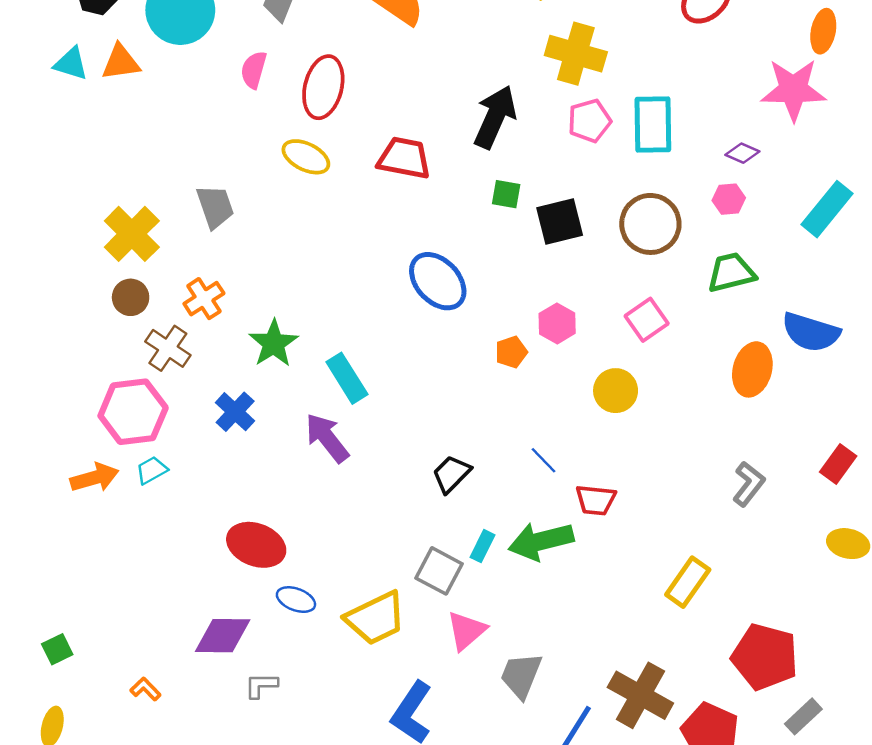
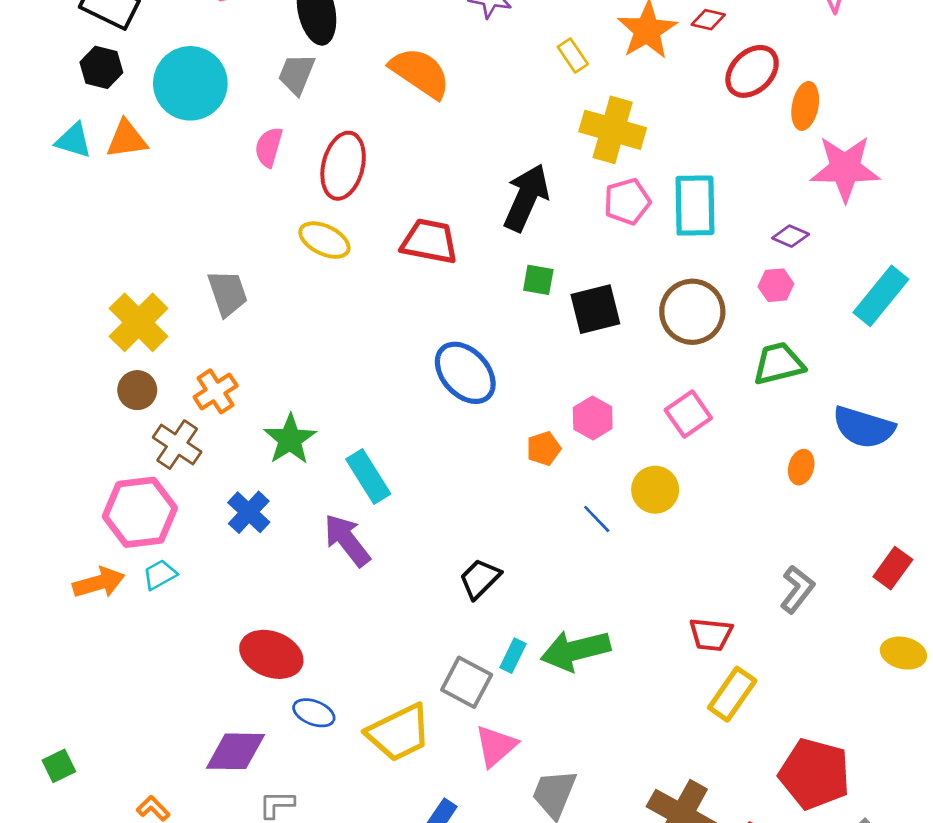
orange ellipse: (823, 31) -> (805, 106), moved
orange ellipse: (752, 369) -> (801, 467), size x0.6
blue line: (543, 460) -> (597, 519), moved
red trapezoid: (596, 500) -> (711, 634), moved

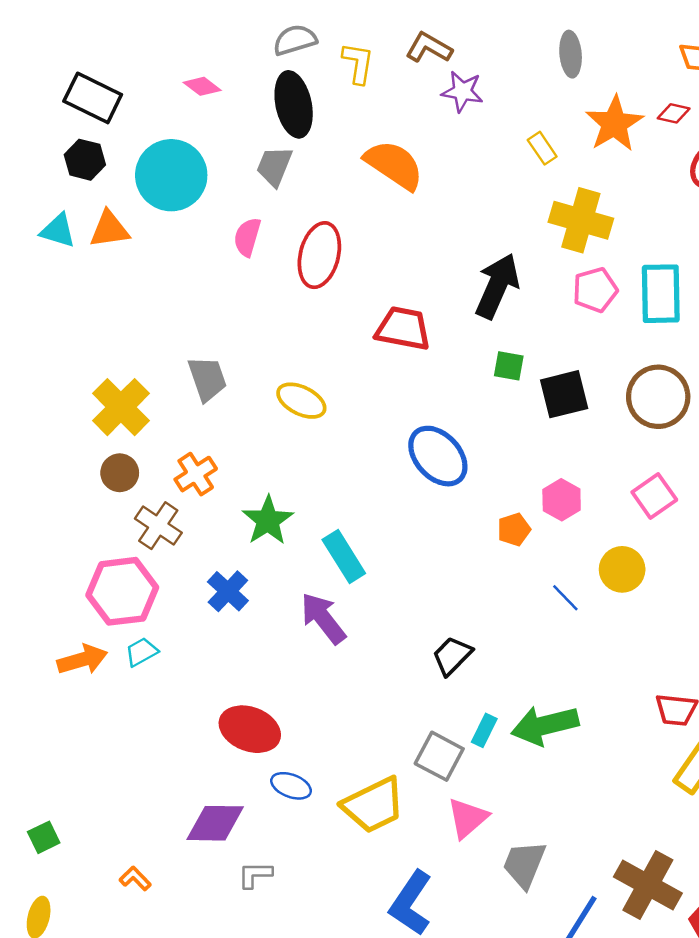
yellow ellipse: (324, 240) -> (301, 401), moved

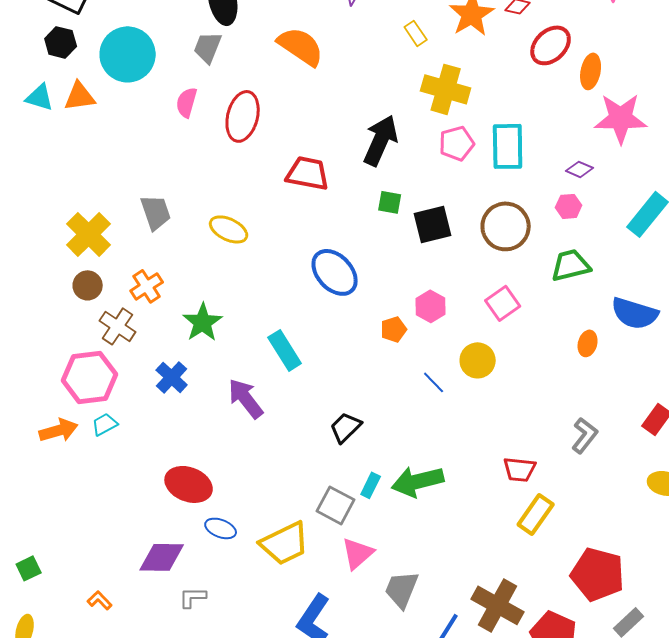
cyan rectangle: (344, 557) -> (285, 350), moved

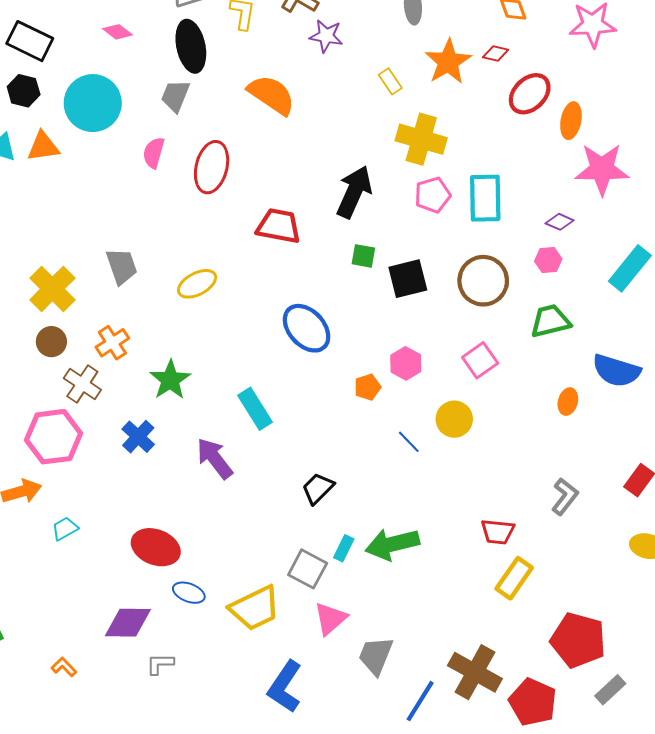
yellow ellipse: (229, 229) -> (197, 284), turned -54
cyan trapezoid: (105, 424) -> (65, 529), moved

